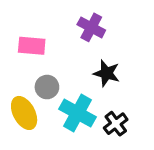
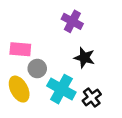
pink rectangle: (32, 46) -> (20, 49), moved

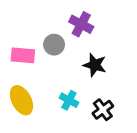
gray circle: (37, 69) -> (54, 45), moved
cyan cross: (61, 89) -> (69, 100), size x0.6

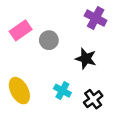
purple cross: (81, 24) -> (96, 18), moved
pink rectangle: (23, 55) -> (21, 30), moved, turned -40

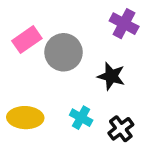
gray circle: (49, 40) -> (64, 52), size x1.5
yellow ellipse: (19, 91) -> (25, 118), turned -60

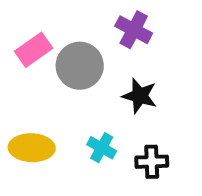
purple cross: (124, 24) -> (134, 30), moved
black cross: (121, 129) -> (152, 162), turned 35

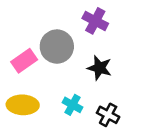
pink rectangle: (34, 50) -> (24, 61), moved
black cross: (152, 162) -> (108, 115), turned 30

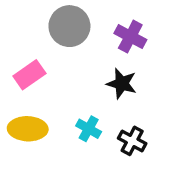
purple cross: (95, 21) -> (130, 37), moved
gray circle: (57, 47) -> (69, 26), moved

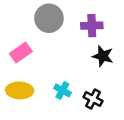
purple cross: (130, 37) -> (92, 26), turned -30
black star: (122, 84) -> (103, 56), moved

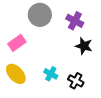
purple cross: (92, 26) -> (75, 21), turned 30
yellow ellipse: (20, 90) -> (16, 74), turned 45

